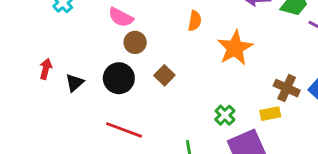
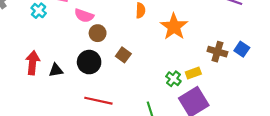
red arrow: (46, 69) -> (33, 63), size x1.5
black triangle: (75, 83) -> (56, 70), turned 40
yellow rectangle: (270, 114) -> (193, 73), moved

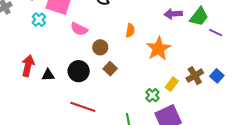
brown circle: (98, 33) -> (100, 47), moved
brown cross: (217, 52) -> (195, 76), turned 36
yellow rectangle: (193, 73) -> (172, 84), moved, turned -40

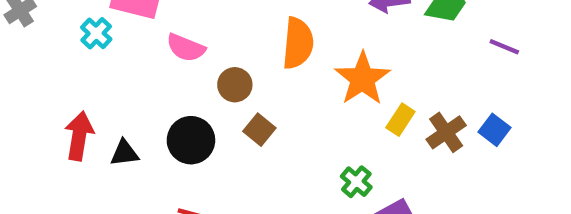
orange semicircle: (130, 30) -> (298, 43), size x1.6
purple line: (215, 33) -> (504, 47), moved
yellow rectangle: (172, 84) -> (400, 120), moved

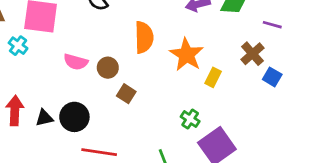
pink semicircle: (186, 48) -> (76, 62), moved
brown cross: (446, 132) -> (252, 54), moved
black circle: (191, 140) -> (74, 117), moved

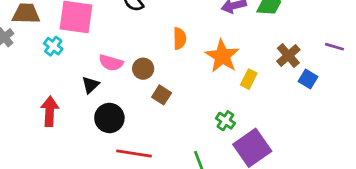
purple line: (272, 25) -> (335, 47), moved
orange semicircle: (144, 37) -> (180, 38), size x0.7
black triangle: (44, 118) -> (90, 85), moved, turned -30

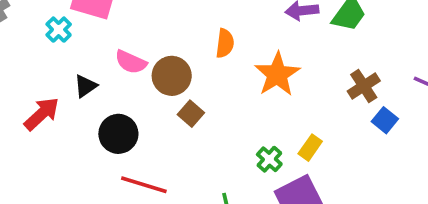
brown circle: (143, 69) -> (172, 76), size x1.4
yellow rectangle: (249, 79) -> (310, 148), moved
black triangle: (90, 85) -> (85, 86), moved
red arrow: (50, 111) -> (42, 114), turned 36

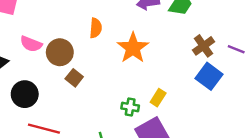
brown cross: (364, 86) -> (204, 46), moved
blue square: (385, 120) -> (209, 76), size x1.5
green cross: (269, 159) -> (130, 107), turned -30

